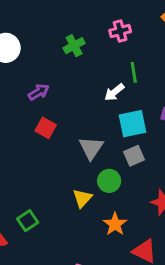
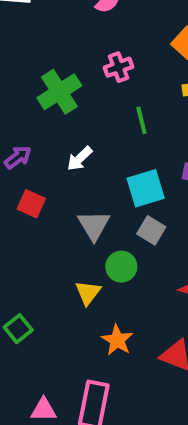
green cross: (74, 46) -> (59, 92), size x1.5
white arrow: (114, 92) -> (80, 159), moved
gray square: (134, 156) -> (151, 230), turned -30
orange star: (115, 224) -> (117, 340), moved

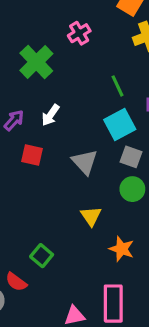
green line: (141, 120) -> (118, 86), moved
white arrow: (80, 159) -> (50, 115), moved
green circle: (121, 267) -> (132, 189), moved

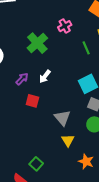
green line: (118, 86) -> (86, 48), moved
gray triangle: (85, 162) -> (62, 118), moved

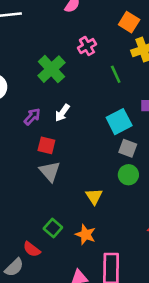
gray triangle: (62, 118) -> (50, 171), moved
orange star: (86, 162) -> (86, 235), moved

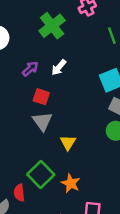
yellow triangle: (94, 196) -> (68, 143), moved
green square: (53, 228) -> (41, 175), size x1.5
red semicircle: (32, 249) -> (19, 193), turned 42

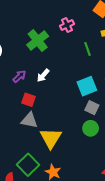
gray triangle: (42, 121) -> (29, 120), turned -42
yellow triangle: (68, 143) -> (51, 138), size x1.6

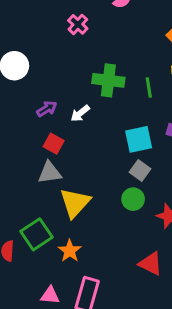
pink cross: (67, 25) -> (78, 24), moved, turned -32
green cross: (38, 41) -> (108, 80), moved, turned 35
gray triangle: (29, 120) -> (50, 173), turned -30

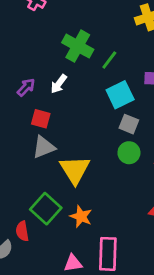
green cross: (108, 80) -> (78, 46), turned 36
green line: (149, 88) -> (109, 60), moved, turned 60

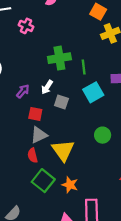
green cross: (78, 46) -> (59, 58), turned -35
green line: (109, 60) -> (84, 67), turned -40
gray square: (129, 124) -> (61, 102), moved
red semicircle: (22, 231) -> (33, 155), moved

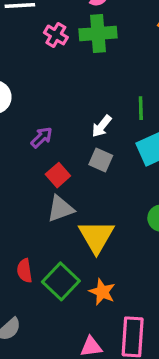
green cross: (59, 58) -> (98, 33), moved
white arrow: (47, 87) -> (102, 126), moved
red square: (35, 114) -> (58, 175), turned 32
red semicircle: (33, 155) -> (25, 271), moved

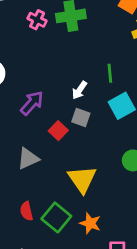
purple arrow: (42, 137) -> (32, 103), size x1.4
red square: (58, 175) -> (58, 131), moved
gray triangle: (60, 209) -> (28, 159), moved

